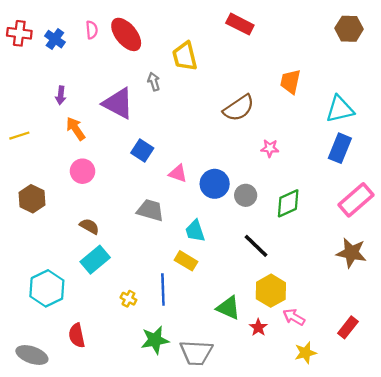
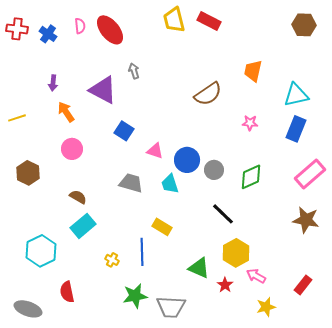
yellow trapezoid: (185, 56) -> (174, 20), moved
pink star: (270, 148) -> (250, 123), moved
cyan trapezoid: (195, 231) -> (170, 184), moved

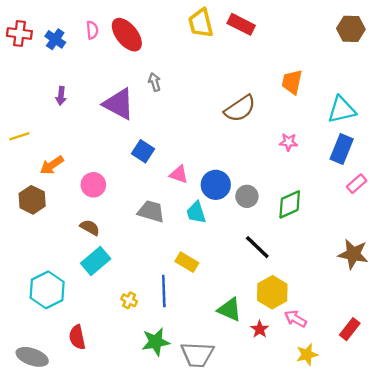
orange arrow: (66, 112) -> (52, 165), moved, turned -90
pink circle: (72, 149) -> (93, 185), moved
pink rectangle: (310, 174) -> (357, 184), moved, size x0.6

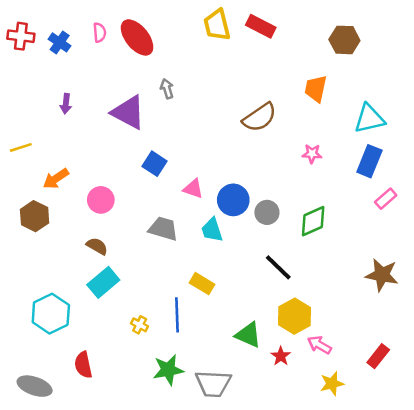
brown hexagon: (351, 29) -> (344, 40), moved

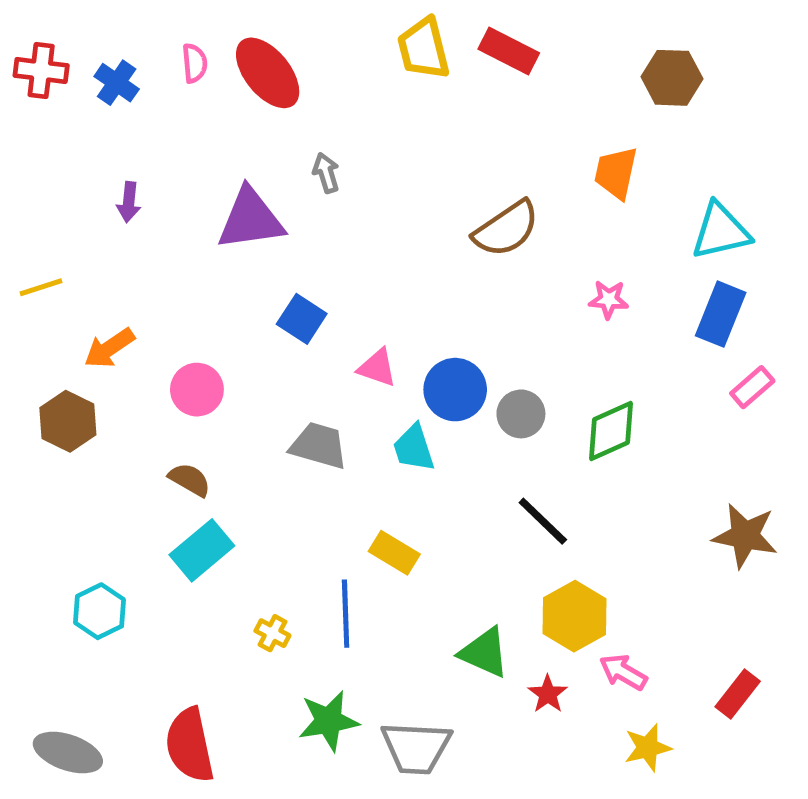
purple triangle: (128, 112) -> (251, 219), turned -36
cyan hexagon: (51, 314) -> (100, 611), size x0.7
red semicircle: (83, 365) -> (190, 745), moved, size x1.4

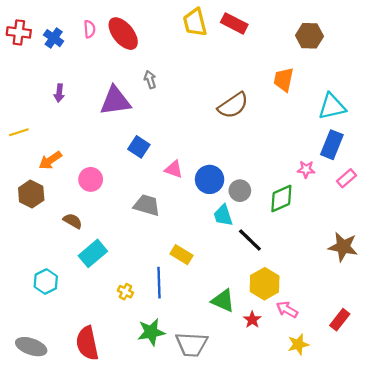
pink star: (609, 299) -> (306, 169), moved
cyan trapezoid: (414, 448) -> (223, 215), moved
brown semicircle: (190, 480) -> (73, 221), moved

